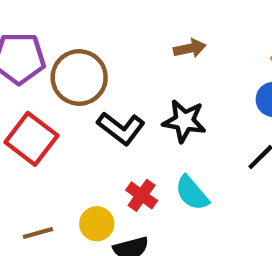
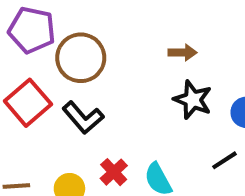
black star: (184, 121) -> (193, 100), moved
black L-shape: (121, 128) -> (83, 118), moved

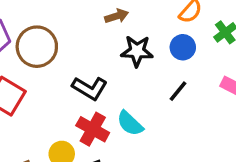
black L-shape: (83, 118) -> (90, 88), moved
red cross: (114, 172) -> (93, 129), size x1.4

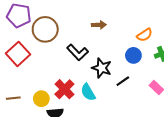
black star: (137, 51) -> (102, 68), moved
black L-shape: (90, 88) -> (78, 52), moved

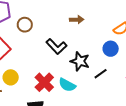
brown circle: (45, 29) -> (25, 25), size x0.6
cyan semicircle: (88, 92) -> (67, 85), turned -30
yellow circle: (41, 99) -> (11, 77), moved

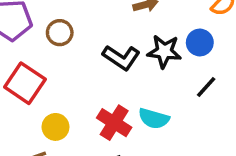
blue circle: (111, 49) -> (200, 42), moved
black star: (80, 61) -> (164, 51), moved

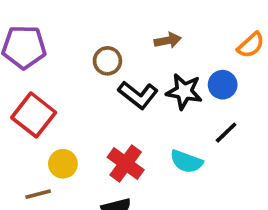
brown circle: (60, 33) -> (107, 61), moved
cyan semicircle: (154, 119) -> (186, 162), moved

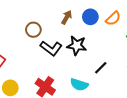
brown arrow: (168, 40) -> (67, 17), turned -48
blue circle: (223, 85) -> (90, 17), moved

